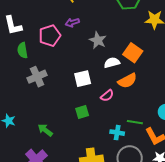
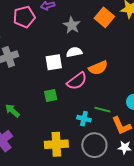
orange square: (133, 53) -> (104, 17), moved
white semicircle: (112, 63) -> (74, 52), moved
pink semicircle: (107, 96) -> (77, 81), size x1.5

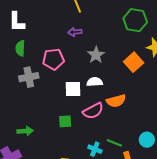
pink pentagon: (24, 17) -> (53, 59), moved
orange square: (104, 17) -> (134, 62), moved
green arrow: (12, 111) -> (25, 131), turned 126

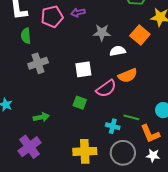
gray star: (96, 55) -> (102, 33), turned -30
pink pentagon: (53, 59) -> (52, 17), moved
white semicircle: (95, 82) -> (118, 51), moved
green square: (65, 121) -> (80, 103), turned 32

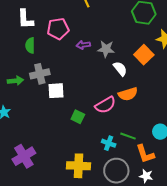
purple arrow: (78, 13) -> (83, 45), moved
white semicircle: (118, 51) -> (120, 69), turned 56
white square: (83, 69) -> (56, 91), moved
green arrow: (41, 117) -> (15, 81), moved

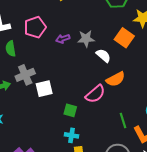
green line: (128, 136) -> (123, 121), turned 63
cyan cross: (109, 143) -> (71, 135), moved

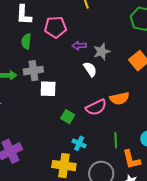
gray star: (86, 39) -> (102, 52), turned -30
white semicircle: (103, 56) -> (90, 69), moved
cyan cross: (71, 135) -> (79, 143), moved

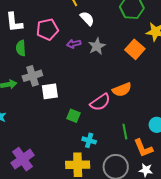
white semicircle: (90, 69) -> (87, 18), moved

